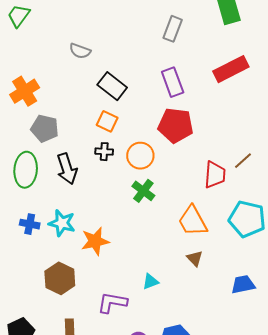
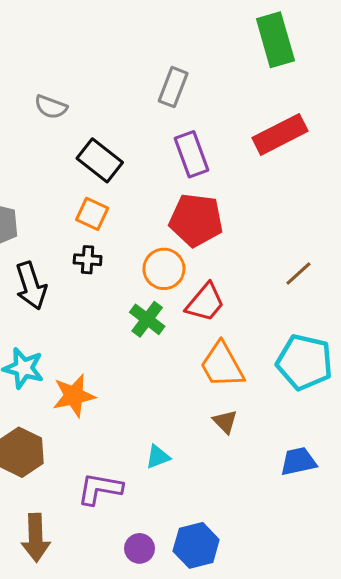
gray rectangle: (173, 29) -> (173, 87), moved
orange circle: (140, 156) -> (164, 269), moved
red trapezoid: (215, 175) -> (205, 302), moved, turned 36

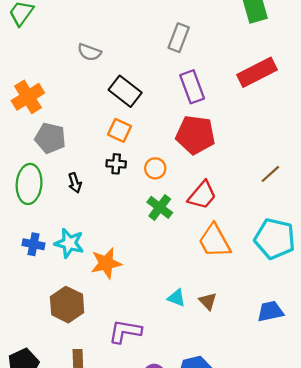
orange circle: (164, 269) -> (155, 168), moved, size x0.7
black arrow: (31, 286) -> (75, 183), size x0.6
brown triangle: (225, 422) -> (208, 301), moved
cyan triangle: (158, 457) -> (176, 298), moved, turned 42

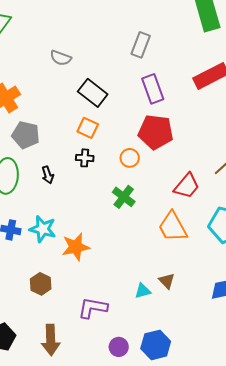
orange circle: (155, 168) -> (130, 158), moved
red trapezoid: (202, 195) -> (187, 186), moved
cyan triangle: (176, 298) -> (143, 291), moved, turned -36
brown hexagon: (67, 305) -> (41, 284), size x0.7

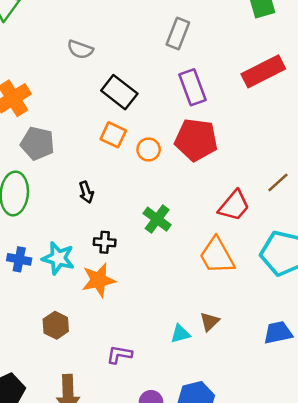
black cross: (85, 158) -> (105, 242), moved
orange circle: (130, 158) -> (149, 150), moved
black arrow: (48, 175) -> (86, 192), moved
brown triangle: (167, 281) -> (210, 322), turned 30
purple L-shape: (93, 308) -> (119, 355), size x0.7

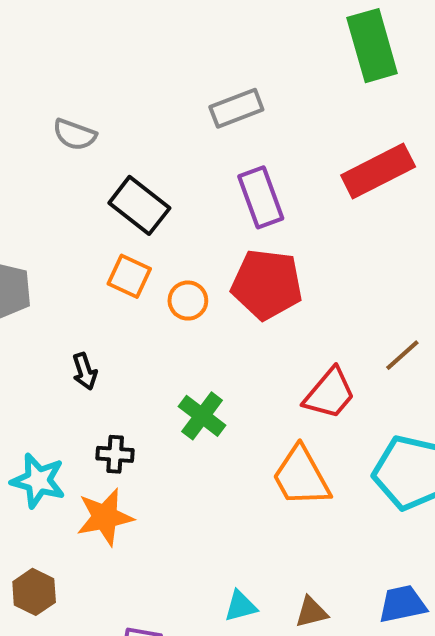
gray rectangle: (178, 34) -> (236, 108), turned 48
brown triangle: (210, 322) -> (311, 612), moved, turned 30

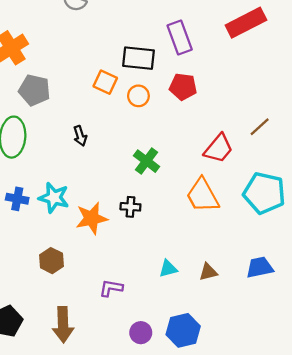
black rectangle: (139, 205) -> (138, 58), moved, turned -32
red pentagon: (267, 284) -> (183, 87), size x0.7
black cross: (115, 454) -> (130, 207), moved

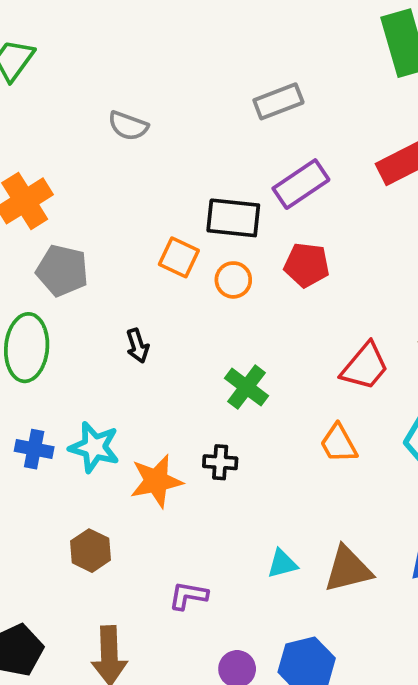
purple rectangle: (180, 38) -> (301, 184), turned 76
orange trapezoid: (203, 195) -> (339, 443), size x0.7
brown triangle: (208, 272) -> (348, 569), size x1.6

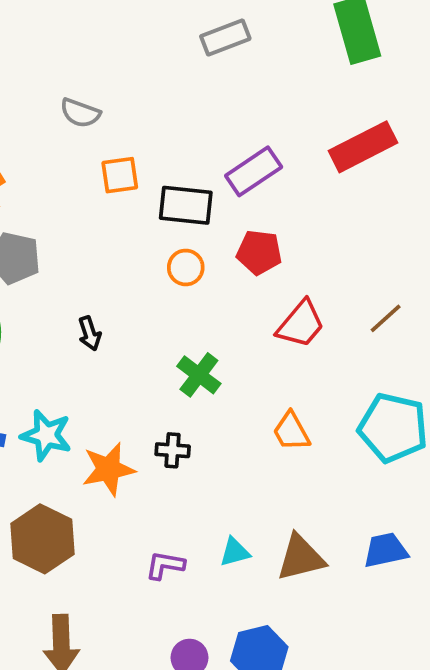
gray rectangle: (278, 101) -> (225, 38), moved
orange square: (179, 257) -> (120, 175), moved, turned -33
red trapezoid: (365, 366) -> (301, 324), moved
brown hexagon: (91, 551) -> (42, 539), size x1.6
purple L-shape: (188, 596) -> (165, 565), moved

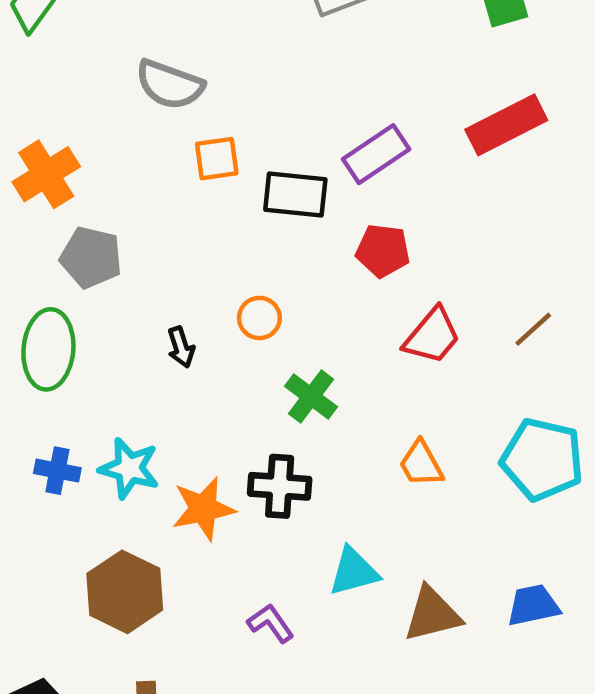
gray semicircle: (80, 113) -> (170, 85), size x1.4
orange circle: (186, 267) -> (259, 318), moved
black cross: (173, 450) -> (280, 486), size x1.5
cyan triangle: (235, 552) -> (354, 572), moved, size x1.4
purple L-shape: (165, 565) -> (271, 623), turned 45

